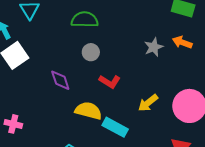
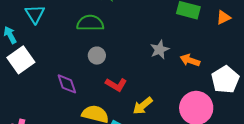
orange arrow: (182, 42) -> (190, 60), moved
yellow arrow: (148, 103) -> (143, 106), moved

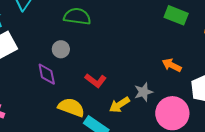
gray star: (160, 50) -> (143, 92), moved
gray circle: (97, 56) -> (61, 49), moved

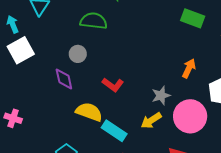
orange arrow: (172, 65) -> (189, 68), turned 90
yellow arrow: (119, 105) -> (151, 121), moved

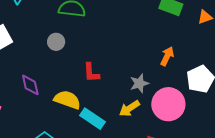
purple diamond: (64, 79) -> (30, 85), moved
red L-shape: (113, 85) -> (91, 73), turned 50

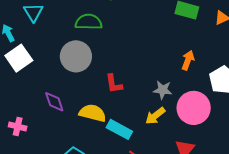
gray circle: (56, 42) -> (76, 56), size x1.8
gray star: (139, 83) -> (163, 90), turned 30

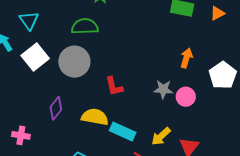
white square: (19, 58) -> (35, 57), moved
purple diamond: (54, 102) -> (56, 108), turned 60
pink circle: (194, 108) -> (186, 97), moved, size x0.6
yellow arrow: (155, 116) -> (161, 136), moved

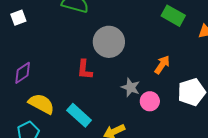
white square: (35, 57) -> (18, 18), size x0.6
gray circle: (74, 62) -> (109, 42), moved
yellow semicircle: (95, 117) -> (41, 104), moved

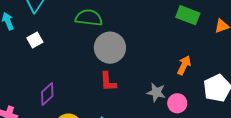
gray circle: (109, 42) -> (110, 48), moved

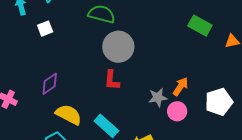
orange arrow: (184, 65) -> (181, 87), moved
gray star: (156, 92) -> (158, 98), turned -30

